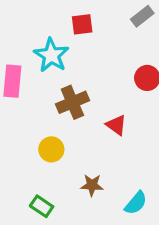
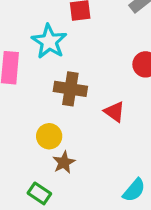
brown cross: (72, 102) -> (70, 89), turned 32
brown star: (92, 185) -> (64, 162), moved, turned -30

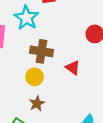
yellow circle: (49, 136) -> (35, 77), moved

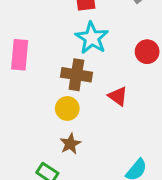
cyan star: (26, 18) -> (92, 38), moved

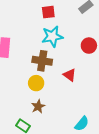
cyan star: (92, 38) -> (52, 36), turned 30

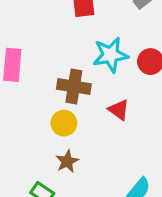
cyan star: (52, 36) -> (110, 55), moved

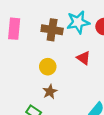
brown cross: (74, 86) -> (52, 30), moved

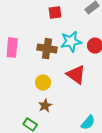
red triangle: (84, 58) -> (76, 75), size x1.5

